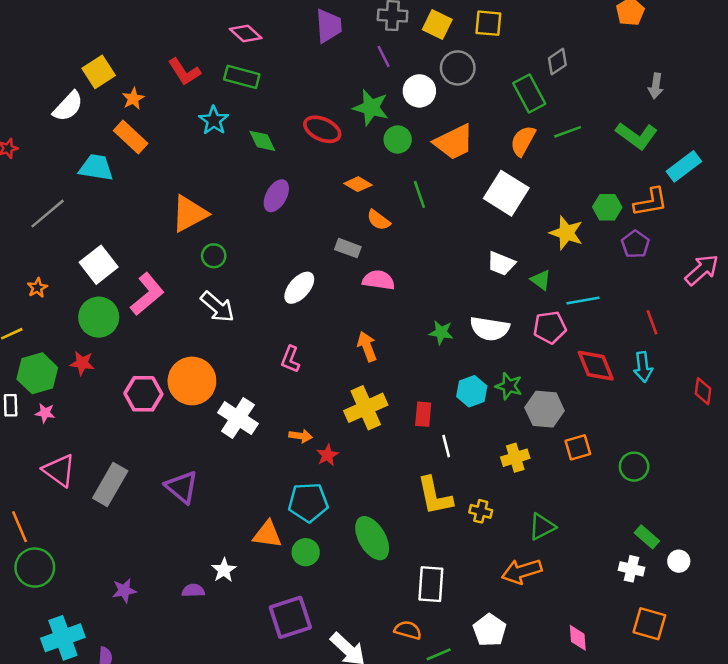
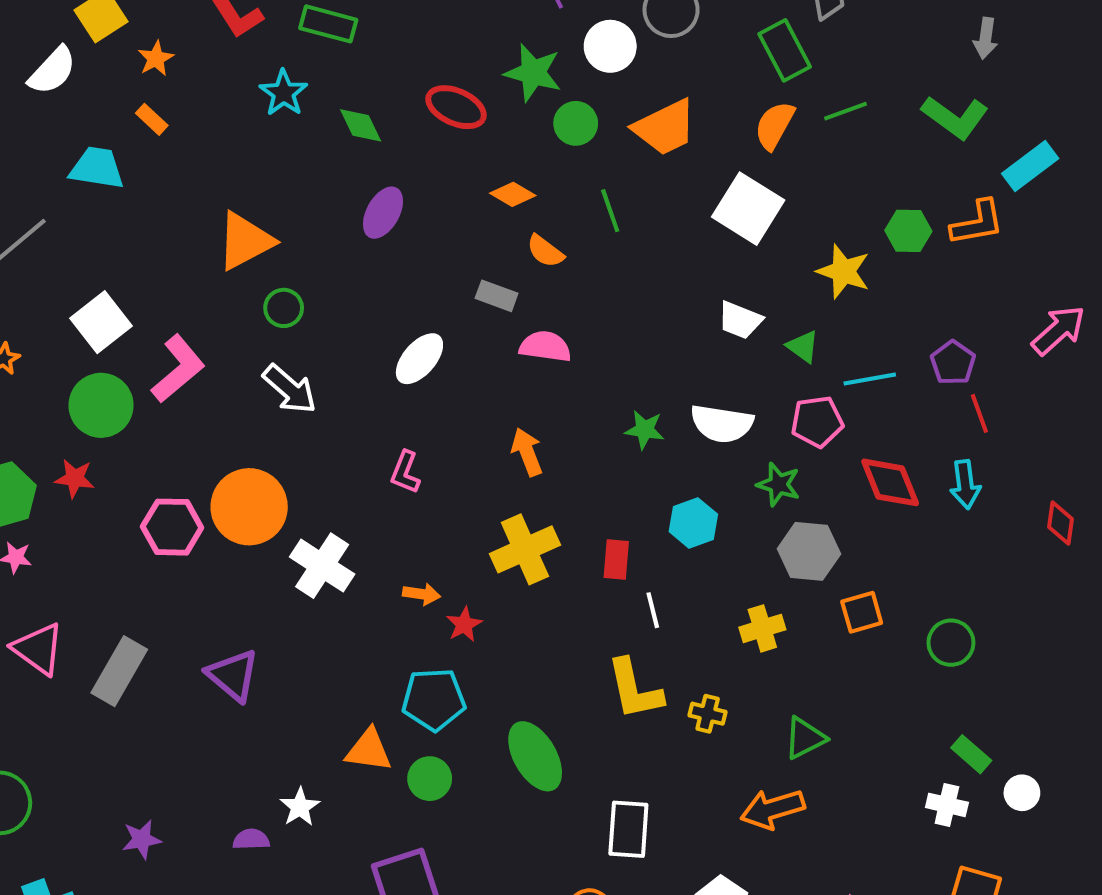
orange rectangle: (131, 137) -> (152, 119), size x0.6
purple pentagon: (635, 244) -> (953, 363), moved
green star: (509, 386) -> (779, 484), moved

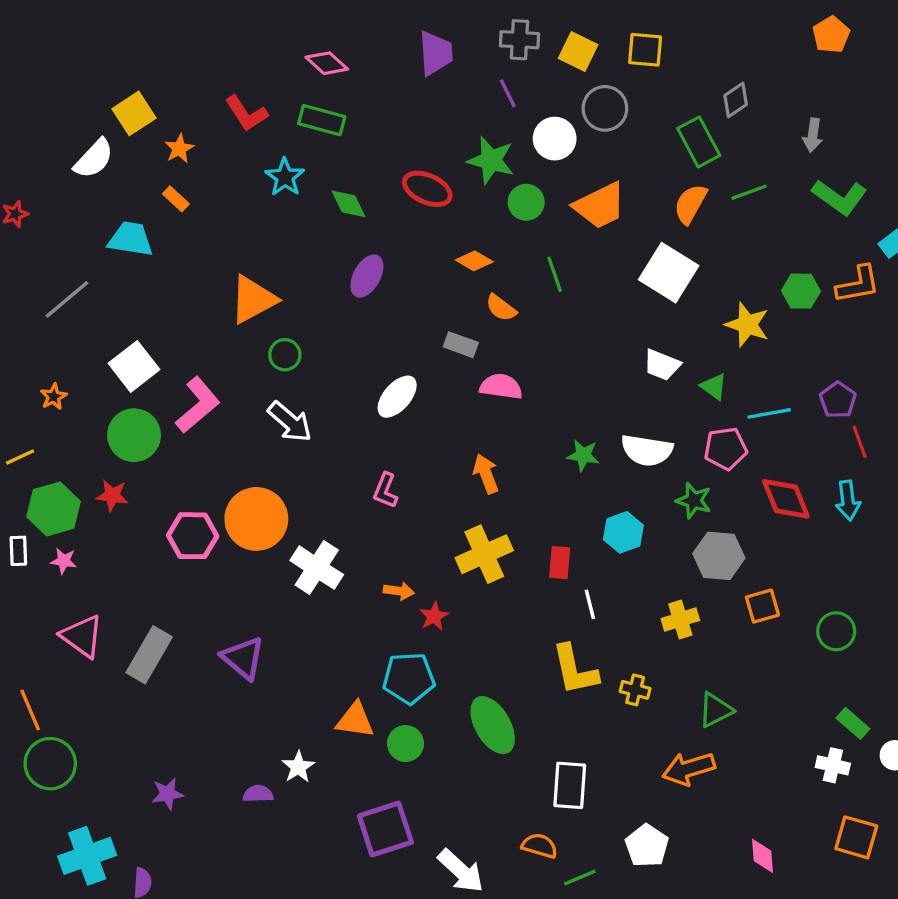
gray arrow: (985, 38) -> (813, 135), moved

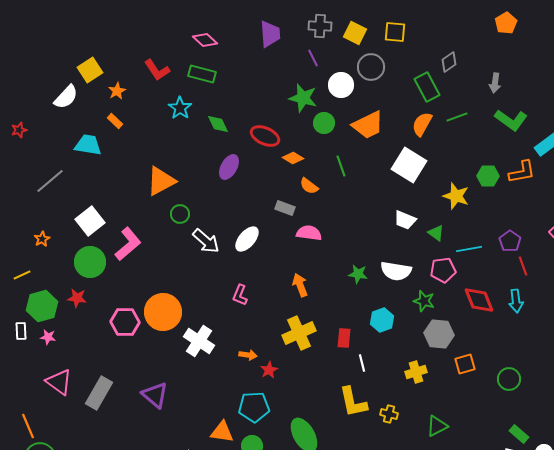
red ellipse: (427, 189) -> (265, 136), moved
white arrow: (290, 422) -> (206, 241), moved

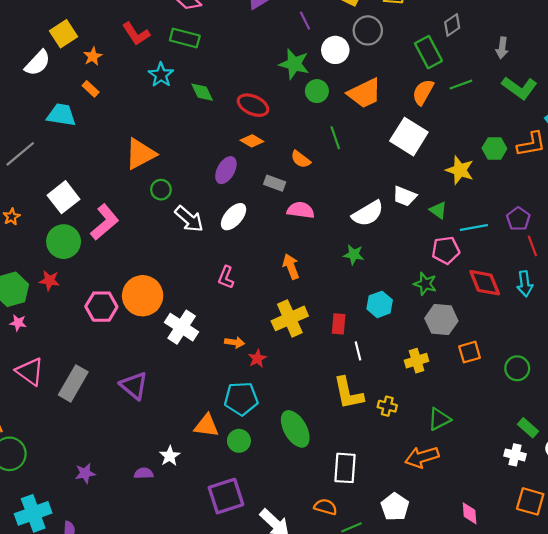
orange diamond: (293, 158) -> (252, 141), moved
purple ellipse: (229, 167) -> (226, 170), moved
white semicircle: (396, 271) -> (368, 213), moved, turned -40

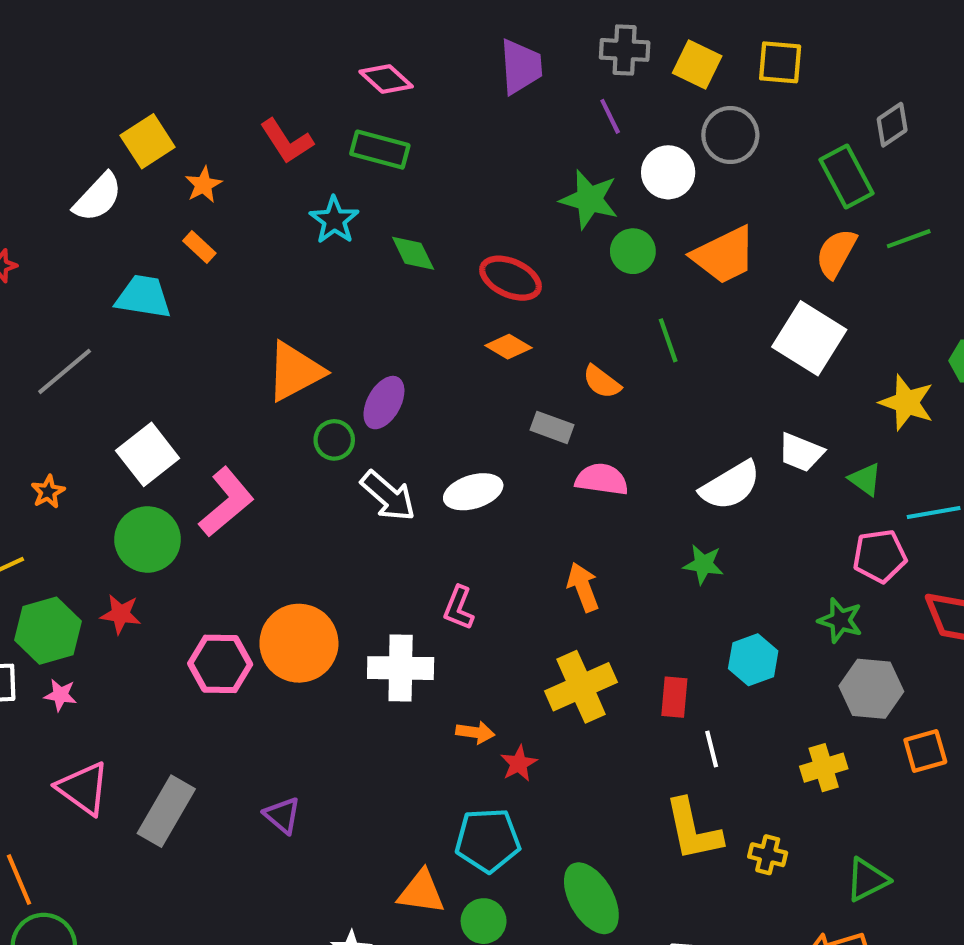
purple ellipse: (226, 170) -> (384, 403), moved
white ellipse: (234, 217) -> (473, 492), turned 32
white cross: (182, 327) -> (401, 668), moved, turned -32
purple triangle: (134, 386) -> (282, 815), size x0.7

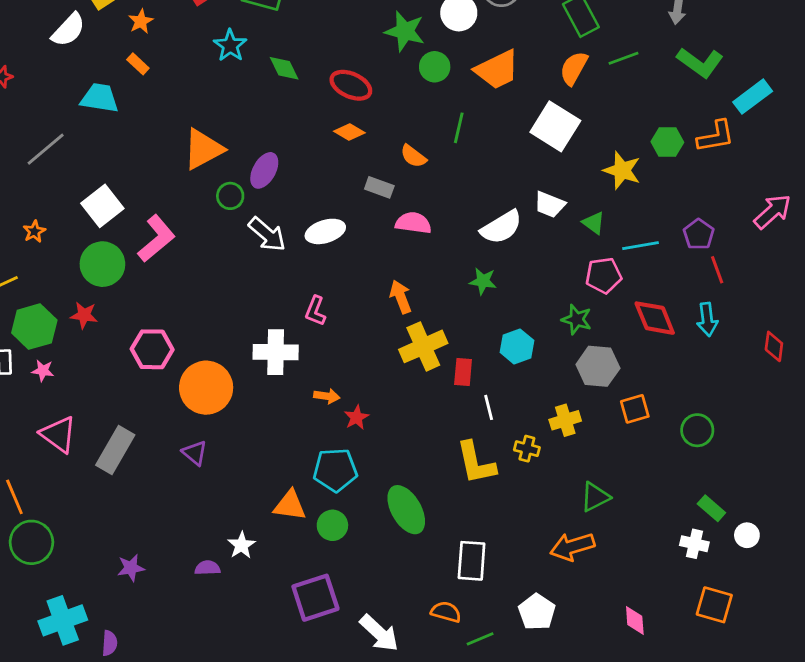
green line: (668, 340) -> (459, 128), turned 32
orange circle: (299, 643) -> (206, 388), moved
yellow cross: (581, 687) -> (423, 346), moved
yellow cross: (768, 855) -> (527, 449), moved

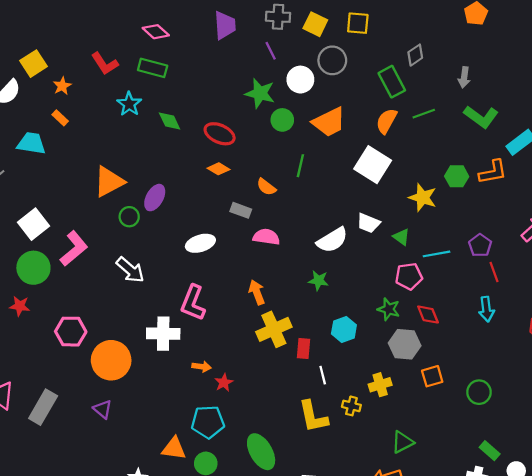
white arrow: (267, 234) -> (130, 270), moved
pink L-shape: (315, 311) -> (193, 303), size x1.6
red diamond: (655, 318) -> (428, 315), moved, size x0.7

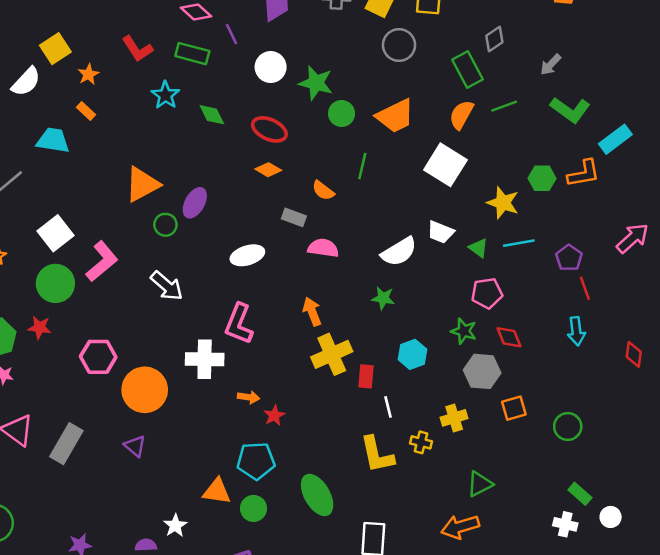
purple line: (271, 51) -> (231, 34), moved
gray arrow: (464, 77) -> (551, 65), turned 36
white circle: (300, 80) -> (271, 67), moved
cyan line: (436, 254) -> (519, 243), moved

